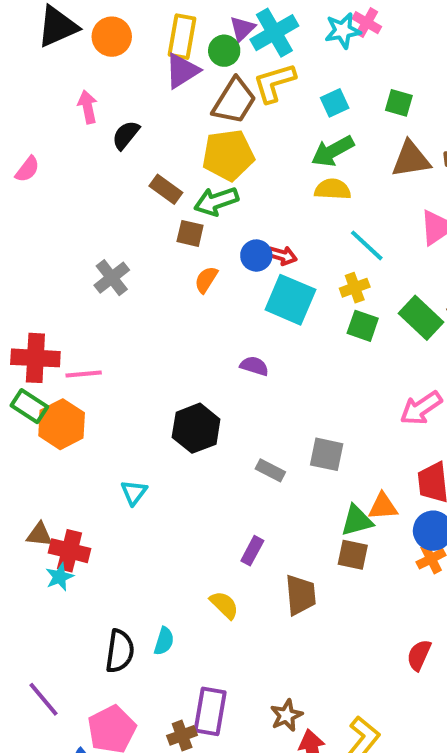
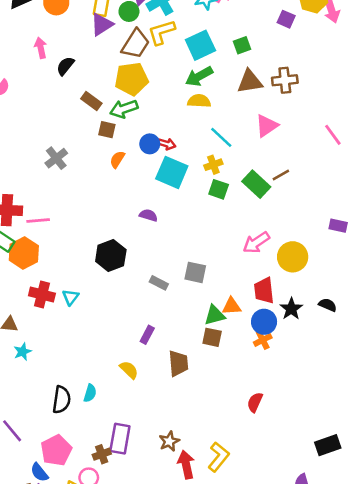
cyan square: (335, 103) -> (200, 45), size x1.6
green square: (399, 103) -> (242, 45), turned -36
red cross: (70, 551) -> (42, 294), moved

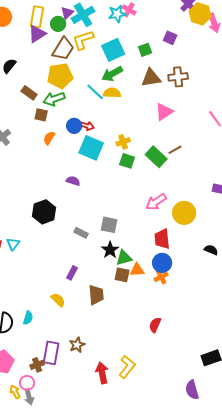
purple square: (286, 19) -> (170, 38), moved
cyan line: (221, 137) -> (95, 92), moved
orange triangle: (232, 306) -> (137, 270), moved
black star: (291, 309) -> (110, 250), moved
brown star: (169, 441) -> (77, 345), moved

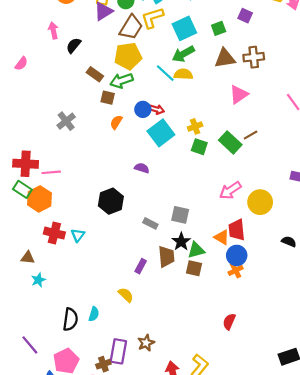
cyan square: (91, 148) -> (161, 133), turned 30
orange triangle: (137, 270) -> (222, 237), moved, turned 35
brown trapezoid: (96, 295) -> (166, 257), moved

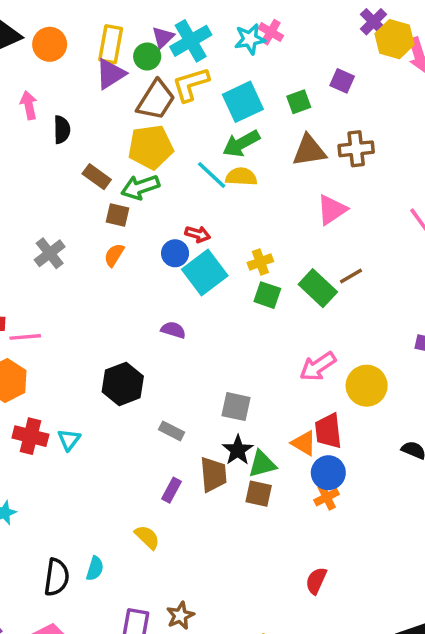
black semicircle: (74, 45) -> (62, 130), turned 140
blue circle: (143, 109) -> (175, 253), moved
orange semicircle: (116, 122) -> (114, 255), moved
gray rectangle: (150, 223) -> (172, 431), moved

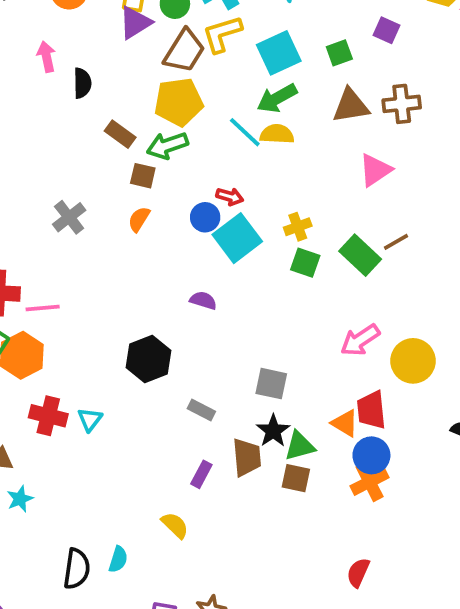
orange cross: (327, 497) -> (370, 482), size x1.4

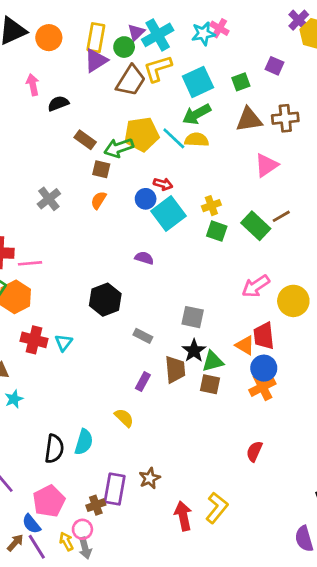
black semicircle: (82, 83) -> (58, 103), turned -110
yellow pentagon: (179, 102) -> (142, 134), moved
cyan semicircle: (118, 559) -> (84, 442), size x1.4

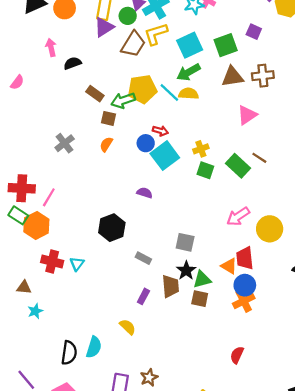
green square: (241, 82) -> (226, 45), size x1.5
brown line: (281, 216) -> (259, 158), turned 63
pink line: (30, 263) -> (49, 197), turned -54

